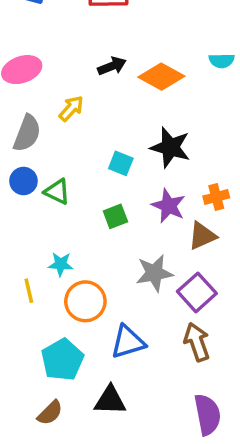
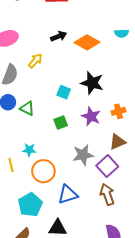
brown triangle: (202, 236) -> (117, 142), moved

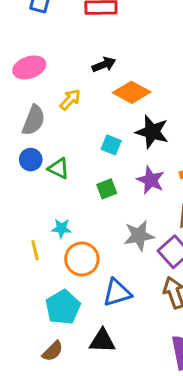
orange diamond: (87, 42) -> (132, 92), moved

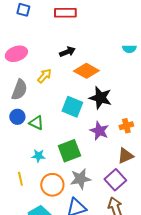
cyan square: (111, 145) -> (72, 107), size x1.5
green square: (107, 189) -> (69, 151), moved, size x1.6
cyan star: (61, 228) -> (38, 156), moved
gray star: (139, 236) -> (80, 179), moved

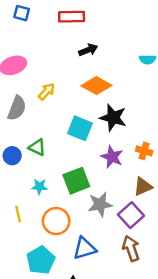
black arrow: (67, 52) -> (88, 50), moved
blue circle: (17, 117) -> (12, 156), moved
orange cross: (126, 126) -> (144, 151), turned 32
gray star: (80, 179) -> (100, 204), moved

